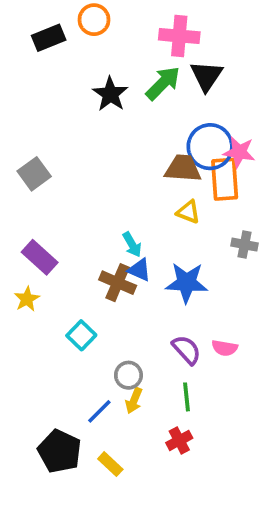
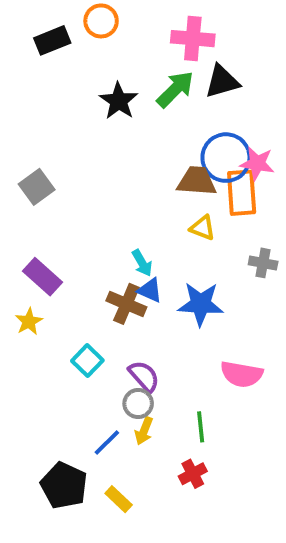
black triangle: (206, 76) -> (222, 81), turned 40
pink semicircle: (225, 348) -> (242, 374), size x1.5
purple semicircle: (187, 350) -> (144, 376), moved

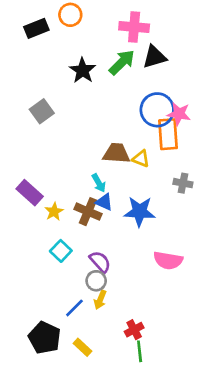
brown trapezoid: (197, 181) -> (116, 153), moved
gray square: (37, 187) -> (42, 111), moved
yellow star: (29, 322) -> (54, 212), moved
green line: (201, 427) -> (140, 351), moved

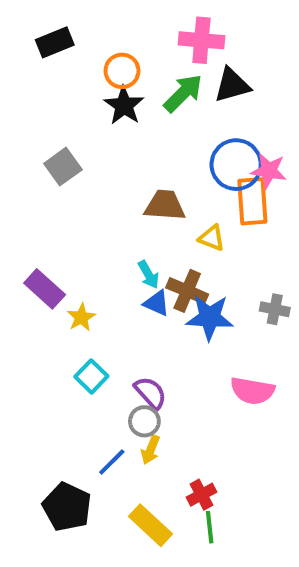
orange circle: (70, 15) -> (122, 71), moved
brown trapezoid: (116, 153) -> (165, 205), moved
gray cross: (183, 183) -> (275, 309), moved
brown cross: (88, 212) -> (187, 291), moved
yellow rectangle: (83, 347) -> (151, 525), moved, size x1.5

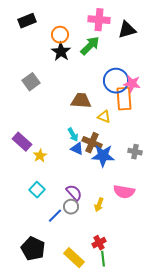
black triangle: (232, 85) -> (127, 30), moved
cyan square: (91, 376) -> (37, 190), moved
yellow arrow: (151, 450) -> (99, 205), moved
blue line: (112, 462) -> (55, 216), moved

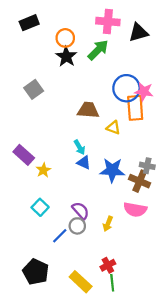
brown cross: (92, 143) -> (140, 181), moved

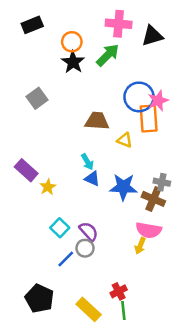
pink star: (144, 91) -> (158, 101), turned -30
cyan square: (40, 207) -> (60, 228), moved
yellow arrow: (108, 224) -> (140, 246), moved

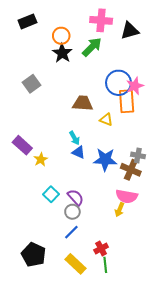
blue line: (66, 259) -> (71, 232), moved

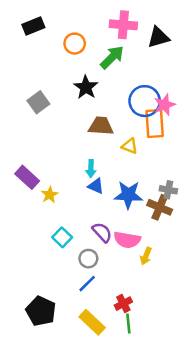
black star: (62, 53) -> (86, 87), moved
cyan arrow: (74, 138) -> (91, 169), turned 32
pink semicircle: (127, 196) -> (127, 240), moved
purple semicircle: (76, 197) -> (102, 232), moved

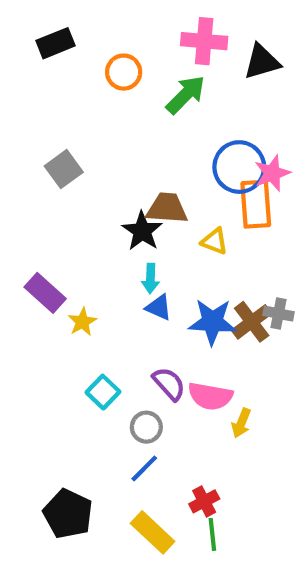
black star: (86, 87) -> (142, 231), moved
brown cross: (160, 207) -> (252, 322), moved, turned 30

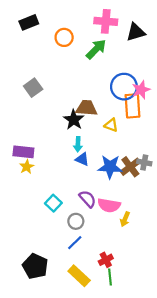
purple rectangle: (45, 293) -> (23, 152), turned -36
yellow star: (82, 322) -> (27, 167), moved

